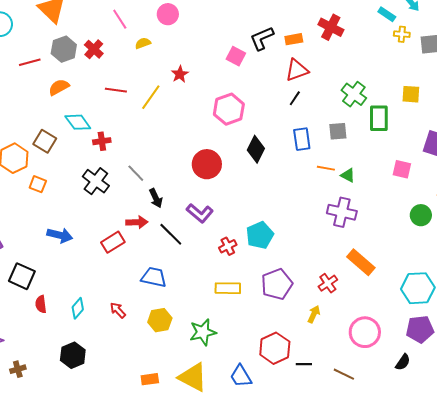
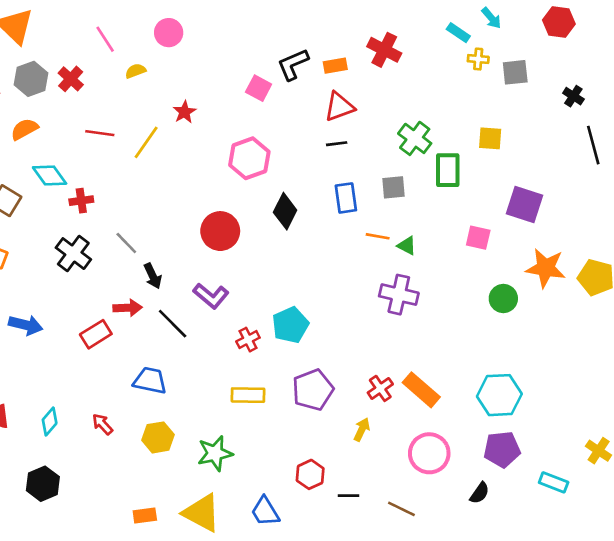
black line: (295, 98) -> (337, 144), turned 49
orange rectangle: (361, 262) -> (421, 390), moved
red hexagon: (275, 348) -> (310, 474), size x0.7

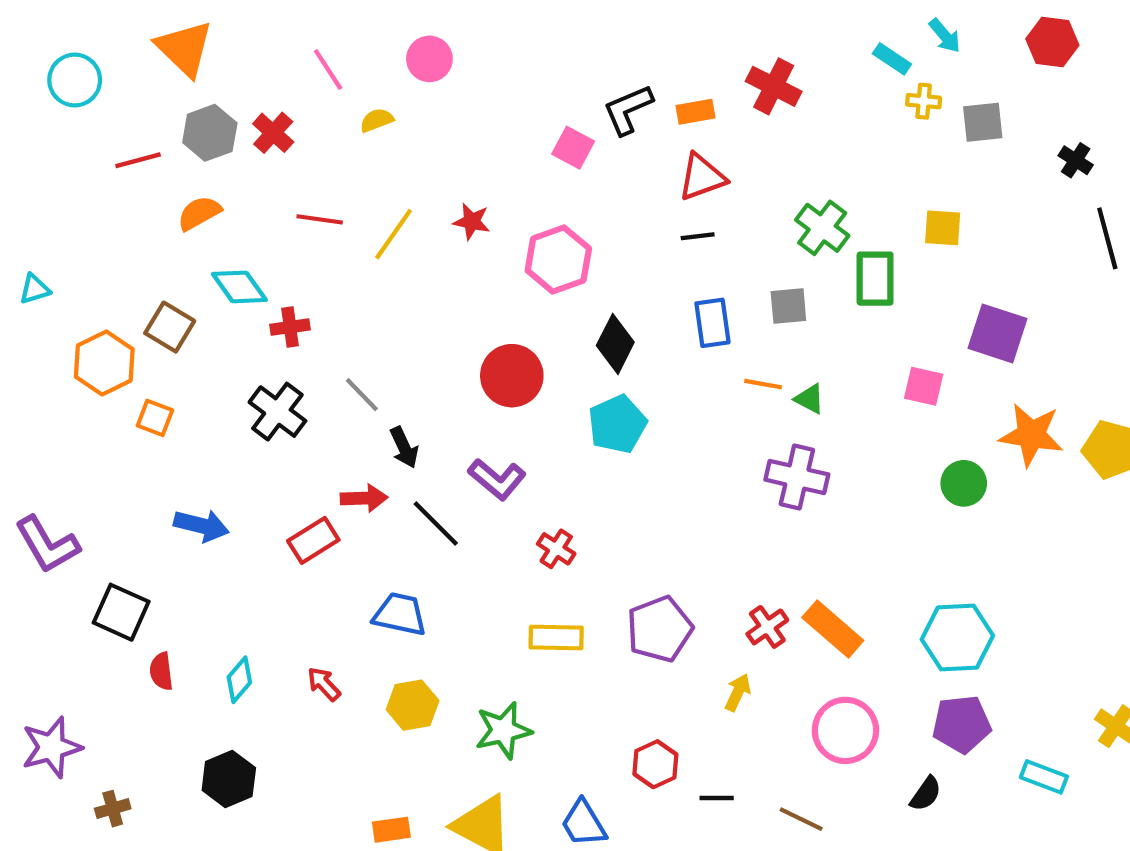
red star: (184, 112) -> (472, 221), moved, turned -30
cyan pentagon: (290, 325) -> (617, 424), moved
red cross: (248, 340) -> (556, 549), turned -30

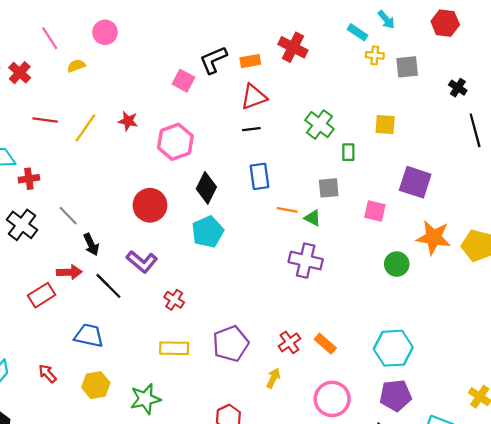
green rectangle: (875, 279) -> (348, 152), size x0.6
gray square: (788, 306) -> (329, 188), moved
orange rectangle: (833, 629) -> (325, 344), size x0.7

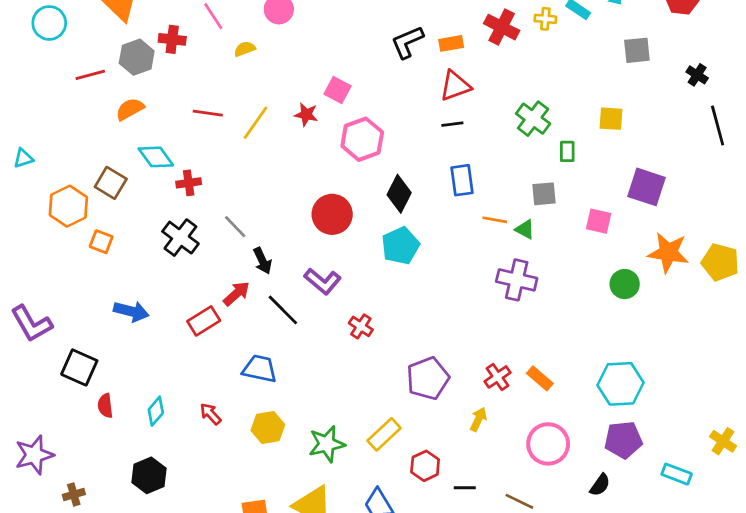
yellow cross: (375, 55) -> (545, 19), moved
red cross: (20, 73) -> (172, 39), moved, turned -35
pink square: (183, 81) -> (338, 90), moved
red arrow: (69, 272) -> (236, 294), turned -40
yellow rectangle: (174, 348) -> (384, 434), moved, turned -44

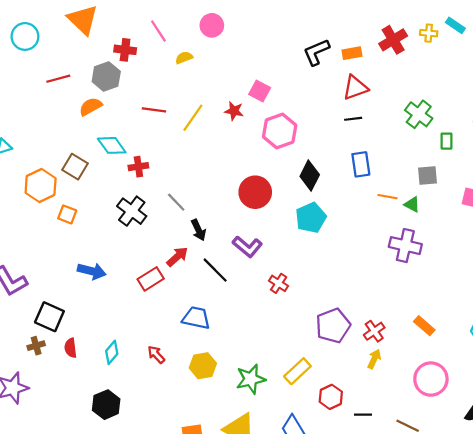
red cross: (502, 27) -> (393, 40), turned 32
gray hexagon: (137, 57) -> (106, 77), moved
red cross: (498, 377) -> (374, 331), moved
brown cross: (74, 495) -> (36, 346), moved

